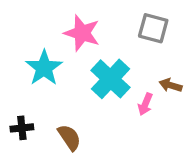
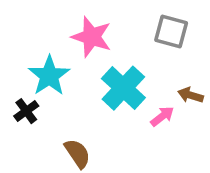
pink arrow: (145, 104) -> (162, 116), turned -150
black cross: (22, 128) -> (26, 111), moved, turned -30

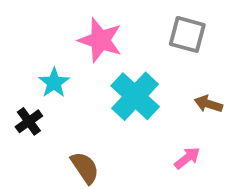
cyan star: (49, 76) -> (54, 83), size x0.7
pink arrow: (162, 116) -> (187, 158), moved

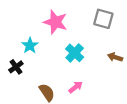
cyan cross: (135, 96) -> (75, 53), size x0.7
pink arrow: (187, 158) -> (76, 87), moved

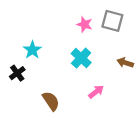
pink star: (55, 22) -> (85, 24), moved, size x0.6
pink arrow: (76, 87) -> (96, 92), moved

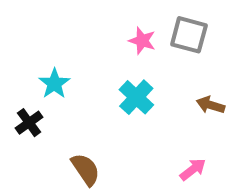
pink arrow: (96, 92) -> (193, 169), moved

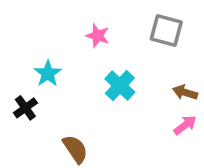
pink star: (142, 41) -> (98, 36), moved
pink arrow: (193, 169) -> (185, 125), moved

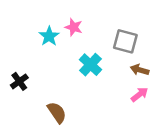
gray square: (166, 31) -> (125, 41), moved
cyan star: (48, 74) -> (49, 36), moved

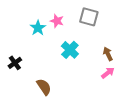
gray square: (125, 41) -> (89, 17), moved
brown arrow: (140, 70) -> (108, 54), turned 48

